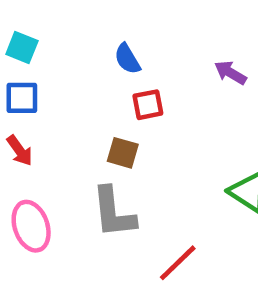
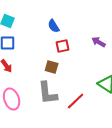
purple arrow: (230, 73) -> (99, 42), moved
red line: (178, 263) -> (76, 101), moved

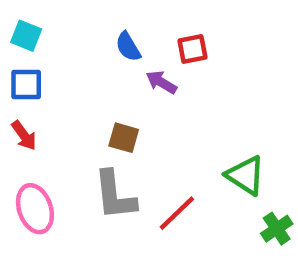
purple arrow: (99, 42) -> (161, 82), moved
red square: (63, 46) -> (192, 49), moved

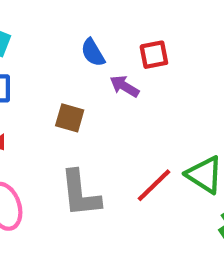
brown square: (124, 138) -> (70, 118), moved
red line: (177, 213) -> (154, 185), moved

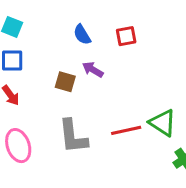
purple arrow: (124, 86) -> (93, 70), moved
red line: (154, 185) -> (126, 130), turned 32

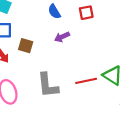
purple arrow: (93, 70) -> (62, 37), turned -56
brown square: (65, 82) -> (26, 46), moved

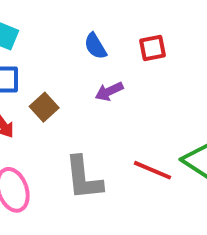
brown square: (26, 46) -> (44, 107), turned 32
red line: (86, 81) -> (152, 170), turned 35

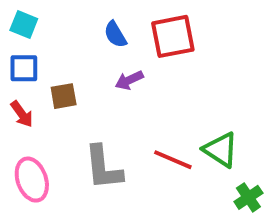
red square: (152, 48) -> (173, 36), size x1.6
brown square: (44, 107) -> (64, 96), turned 32

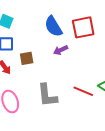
blue semicircle: (115, 34) -> (53, 26), size x1.5

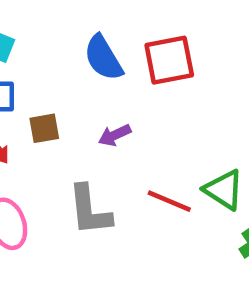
purple arrow: (61, 50) -> (115, 135), moved

